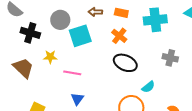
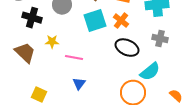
cyan square: (80, 36) -> (95, 21), moved
gray cross: (170, 58) -> (160, 39), moved
cyan semicircle: (148, 87) -> (150, 72), size x1.5

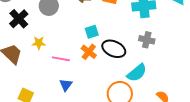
black cross: (32, 18) -> (19, 19), turned 30
cyan square: (95, 21) -> (92, 32), moved, size x0.6
orange cross: (121, 21) -> (89, 52), moved

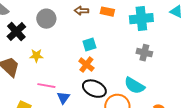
black ellipse: (114, 49) -> (94, 89), moved
pink line: (61, 59) -> (46, 86), moved
cyan semicircle: (137, 73) -> (134, 86), turned 70

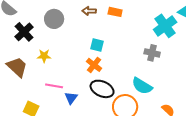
cyan cross: (141, 19) -> (165, 26), moved, turned -30
cyan square: (89, 45) -> (97, 45), turned 32

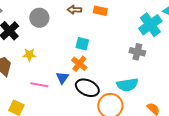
cyan semicircle: (142, 86) -> (127, 85), turned -40
blue triangle: (71, 98) -> (62, 78), moved

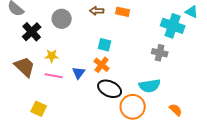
cyan cross: (150, 25) -> (173, 26), turned -35
blue triangle: (62, 78) -> (79, 73), moved
pink line: (39, 85) -> (54, 76), moved

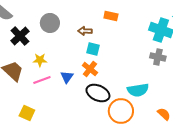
brown arrow: (97, 11) -> (85, 31), moved
gray cross: (160, 53) -> (158, 57), moved
pink line: (54, 76) -> (42, 80), turned -30

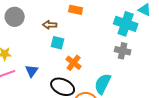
orange cross: (90, 69) -> (74, 63), moved
cyan semicircle: (138, 90) -> (103, 84), turned 125

